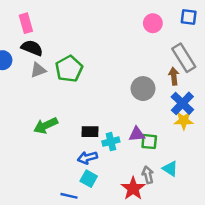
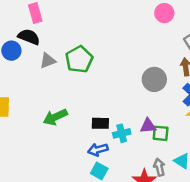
black semicircle: (32, 48) -> (29, 37), moved

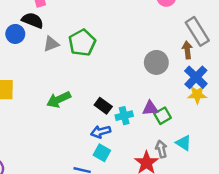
black rectangle: (100, 123) -> (103, 106), turned 35
green square: (161, 133) -> (163, 116), turned -35

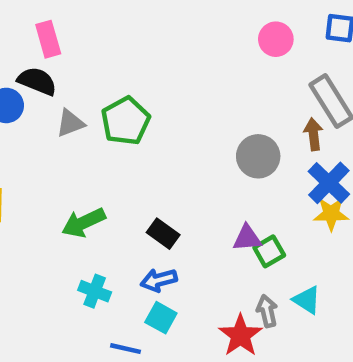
cyan cross: (124, 116) -> (95, 291), moved, turned 35

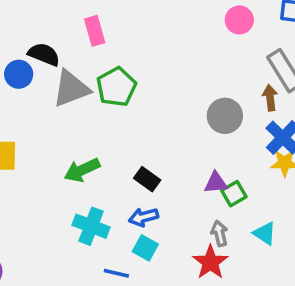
pink rectangle: (48, 39) -> (95, 31), moved
gray triangle: (70, 123) -> (71, 89), size x1.6
cyan cross: (95, 291) -> (91, 226), size x1.4
gray arrow: (267, 311) -> (219, 233), moved

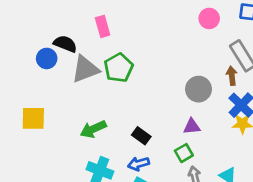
purple triangle: (216, 183) -> (192, 126), moved
green square: (234, 194) -> (184, 153), moved

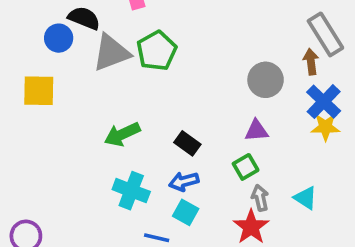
yellow square: (33, 118) -> (39, 91), moved

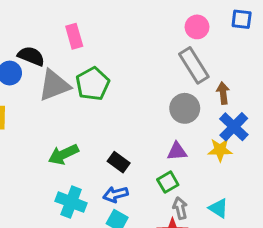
gray rectangle: (325, 34) -> (194, 65), moved
yellow star: (325, 127) -> (220, 150), moved

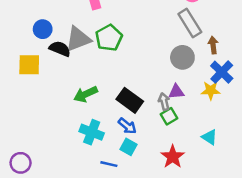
black semicircle: (31, 56) -> (60, 49), moved
black rectangle: (119, 162) -> (130, 100), size x1.5
blue arrow: (116, 194) -> (127, 126), turned -126
gray arrow: (180, 208) -> (164, 102), moved

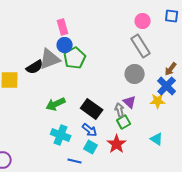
blue circle: (43, 29) -> (65, 45), moved
brown arrow: (213, 45) -> (171, 69), moved, turned -136
black semicircle: (60, 49) -> (35, 67), turned 126
purple triangle: (176, 92) -> (130, 102), turned 48
red star: (173, 157) -> (117, 144), moved

